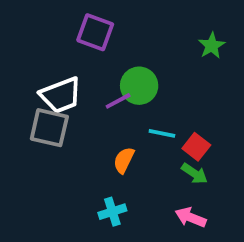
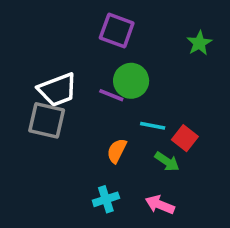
purple square: (95, 32) -> (117, 31), moved
purple line: (118, 101) -> (111, 95), turned 50
green arrow: (194, 173) -> (167, 162), moved
pink arrow: (191, 217) -> (160, 205), moved

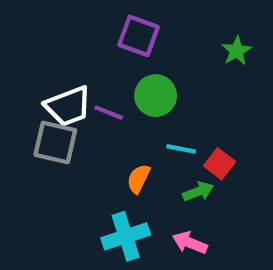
purple line: (111, 95) -> (109, 113), moved
green arrow: (167, 162) -> (198, 192), turned -55
cyan cross: (106, 199) -> (126, 236), size x1.5

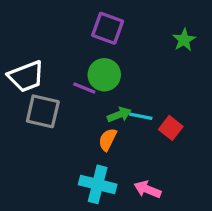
green circle: (156, 96) -> (104, 75), moved
white trapezoid: (68, 106) -> (26, 76), moved
green arrow: (198, 192) -> (119, 115), moved
cyan cross: (126, 236) -> (98, 184), turned 32

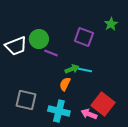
purple square: (108, 28) -> (84, 37), moved
green circle: (104, 75) -> (39, 39), moved
gray square: (43, 111) -> (26, 100), moved
red square: (171, 128) -> (103, 104), moved, size x1.6

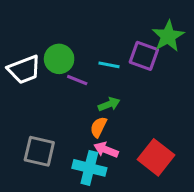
green star: (111, 24) -> (168, 36), size x1.5
purple square: (84, 37) -> (144, 56), moved
cyan line: (85, 70) -> (109, 65), moved
pink arrow: (89, 114) -> (106, 150), moved

